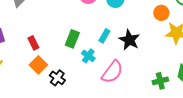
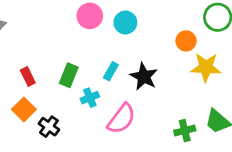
red rectangle: (33, 43) -> (28, 77), moved
cyan cross: (88, 56) -> (90, 98), turned 32

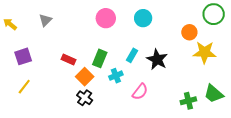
pink circle: (90, 16) -> (106, 18), moved
red rectangle: (28, 77) -> (69, 59), turned -40
orange square: (24, 109) -> (85, 77), moved
pink semicircle: (121, 119) -> (140, 92), size x0.7

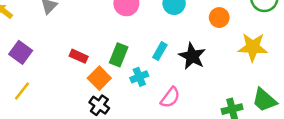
orange circle: (189, 32) -> (219, 18), moved
purple square: (23, 56) -> (21, 52), turned -36

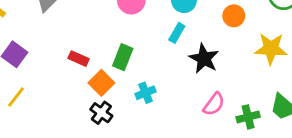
cyan rectangle: (160, 51) -> (177, 33), moved
cyan cross: (139, 77) -> (146, 93), moved
pink semicircle: (170, 97) -> (214, 104), moved

